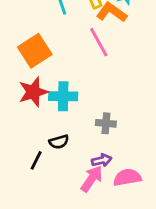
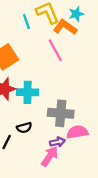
gray cross: (106, 123) -> (61, 113), size x1.6
pink semicircle: (127, 177) -> (77, 132), moved

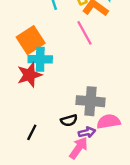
cyan cross: (28, 92) -> (40, 59), moved
black semicircle: (24, 128) -> (69, 120), moved

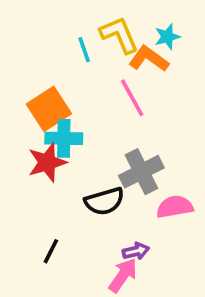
gray cross: (91, 101) -> (141, 172), moved, turned -32
black semicircle: (69, 120) -> (104, 201), moved, size x1.5
pink semicircle: (108, 122) -> (175, 207), moved

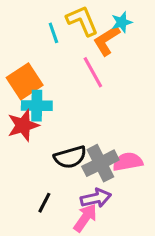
orange L-shape: (149, 59) -> (107, 40), turned -68
gray cross: (141, 172) -> (100, 163), moved
black line: (51, 251) -> (44, 203), moved
purple arrow: (136, 251) -> (96, 198), size x1.4

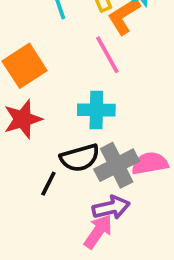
cyan cross: (37, 106) -> (96, 110), moved
black line: (44, 203) -> (48, 184), moved

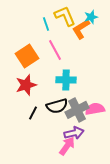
pink line: (107, 55) -> (55, 50), moved
black line: (48, 184) -> (33, 113), moved

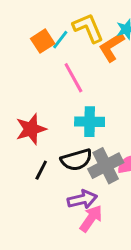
cyan line: (46, 24) -> (60, 40), turned 56
orange square: (27, 56) -> (43, 41), moved, size x0.7
purple arrow: (74, 133) -> (82, 199), moved

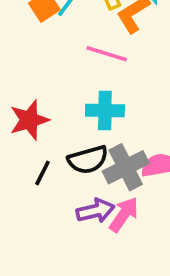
pink line: (73, 78) -> (107, 54), moved, turned -44
pink arrow: (91, 218) -> (124, 215), moved

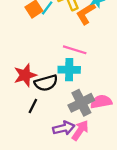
pink line: (107, 54) -> (75, 50), moved
black semicircle: (88, 160) -> (46, 83), moved

